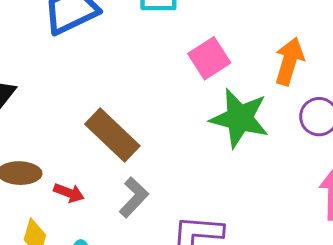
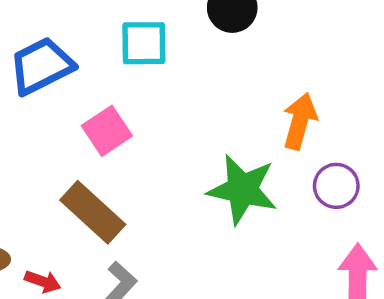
pink square: (209, 58) -> (107, 131), moved

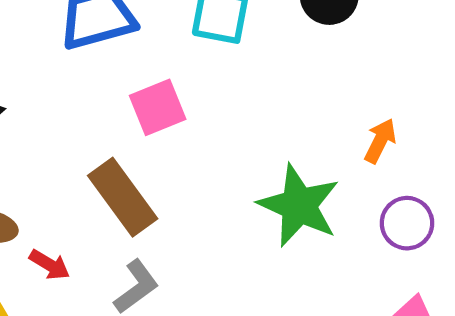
orange arrow: (300, 121) -> (380, 141), size x0.7

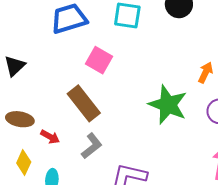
pink square: (158, 107) -> (99, 60), turned -36

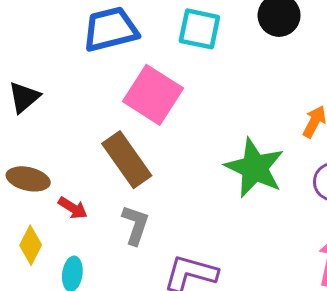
pink square: (99, 60) -> (153, 95), size x1.4
gray L-shape: (92, 146) -> (135, 225), turned -36

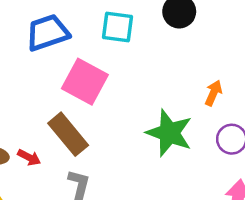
red arrow: (73, 208) -> (29, 157), moved

